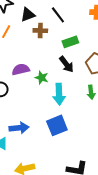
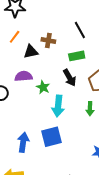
black triangle: (28, 15) -> (31, 52), moved
black line: (58, 15) -> (80, 30), moved
blue arrow: (19, 128) -> (23, 142), moved, turned -84

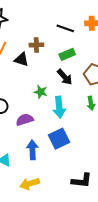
black line: (80, 30) -> (65, 28), turned -30
black triangle: (31, 52) -> (21, 59), turned 42
purple semicircle: (24, 76) -> (25, 120), moved

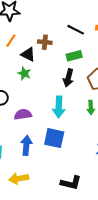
black arrow: (65, 77) -> (68, 78), turned 48
green star: (41, 92) -> (24, 73), moved
blue square: (59, 139) -> (54, 138), turned 30

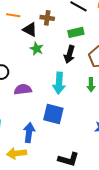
orange line: (11, 41) -> (13, 15), turned 64
green star: (24, 73) -> (37, 49), moved
blue arrow: (26, 145) -> (29, 133), moved

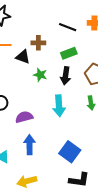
green star: (37, 49) -> (40, 75), moved
blue square: (53, 114) -> (70, 152), moved, turned 30
blue arrow: (29, 133) -> (29, 145), moved

